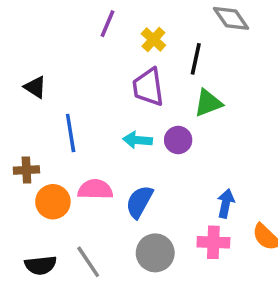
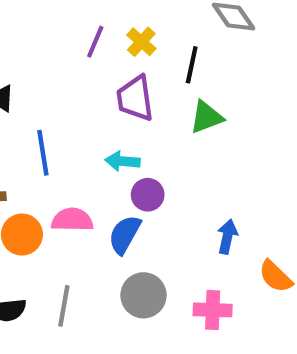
purple line: (108, 24) -> (95, 42), moved
purple circle: (178, 140) -> (148, 195), moved
pink cross: (213, 242) -> (213, 310), moved
gray line: (88, 262) -> (64, 306), turned 44

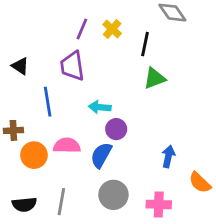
purple trapezoid: (135, 98) -> (72, 66), moved

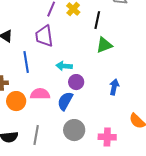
blue arrow: (168, 156) -> (114, 87), moved

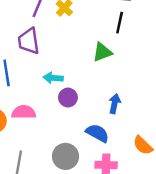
black line: (97, 20) -> (120, 23), moved
blue semicircle: (65, 101) -> (97, 133), moved, turned 90

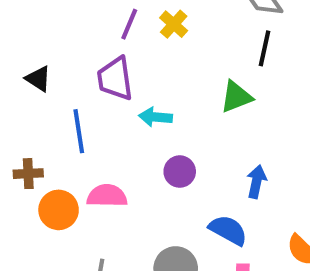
cyan arrow: (53, 78) -> (155, 117), moved

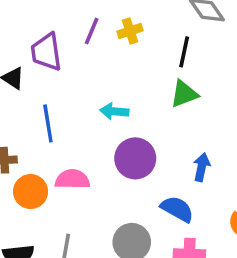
yellow cross: (174, 24) -> (130, 31), turned 30
black line: (265, 48) -> (184, 52), moved
purple trapezoid: (115, 79) -> (46, 52), moved
purple circle: (180, 172) -> (135, 158), size x1.5

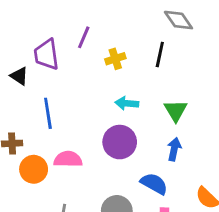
yellow cross: (130, 31) -> (115, 59), moved
green triangle: (184, 94) -> (176, 110), moved, turned -40
cyan arrow: (114, 111) -> (127, 103), moved

